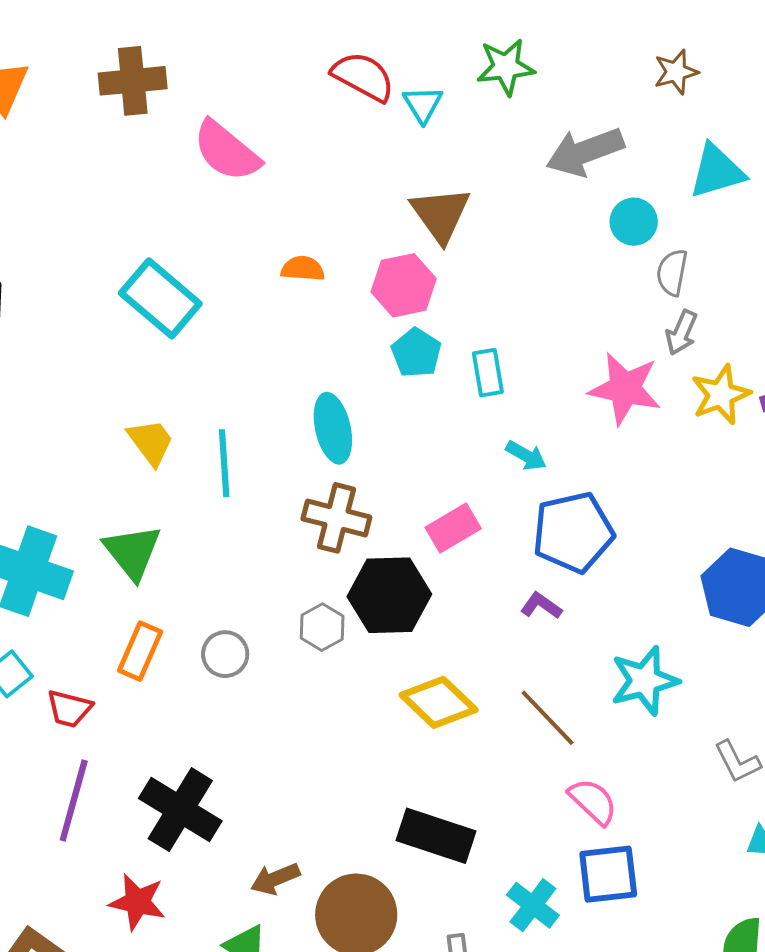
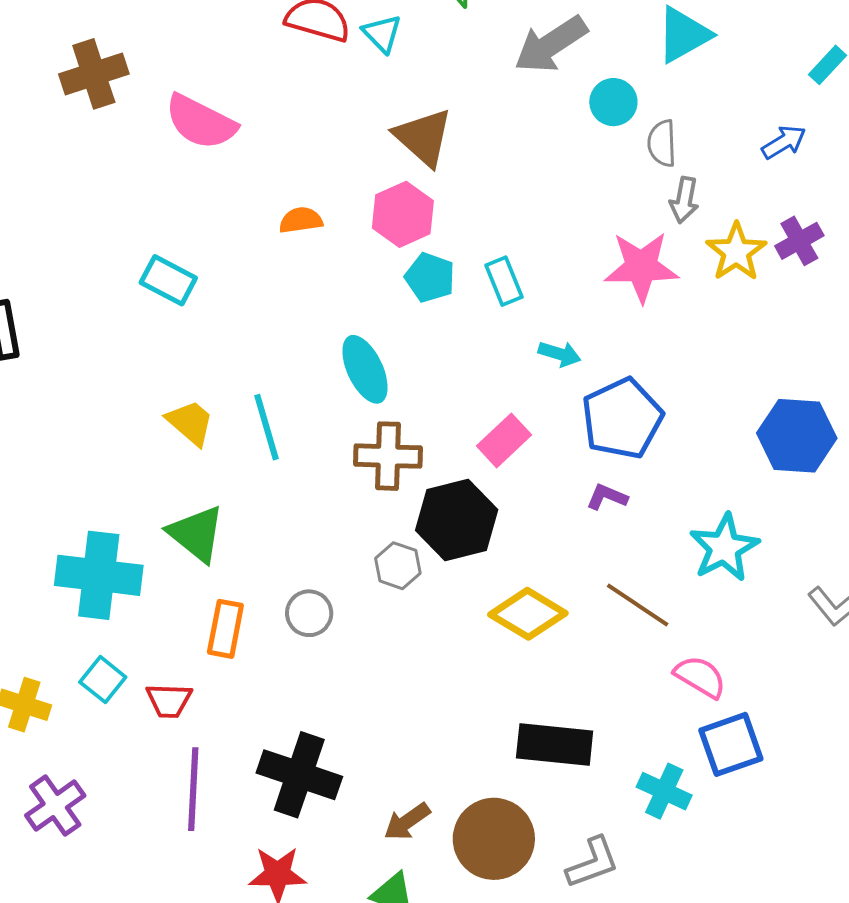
cyan rectangle: (160, 298) -> (168, 280), size x0.7

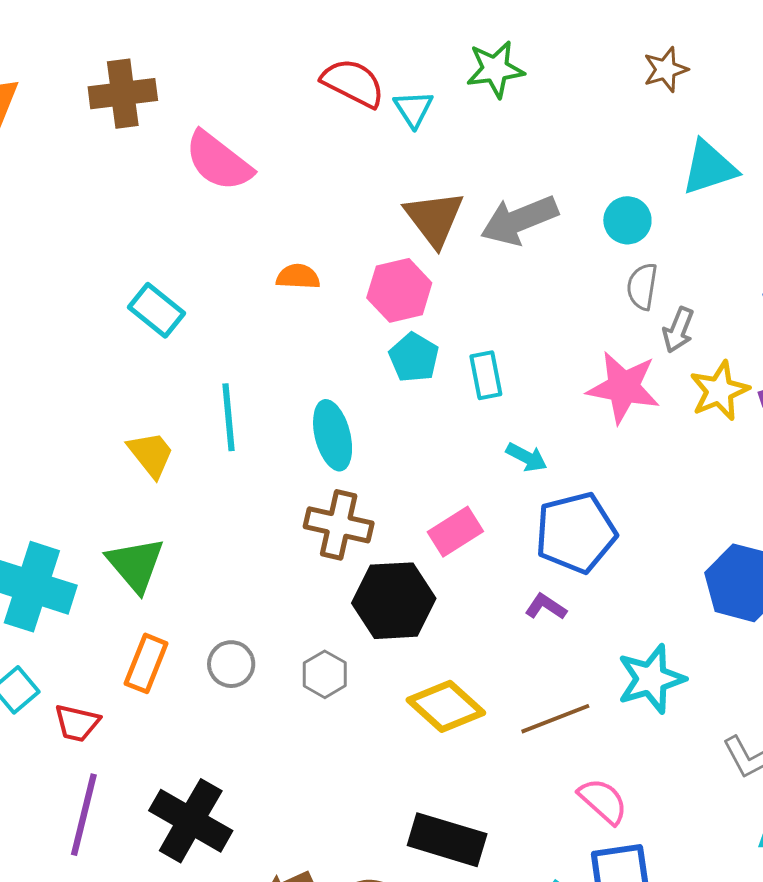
gray arrow: (551, 44) -> (519, 220), moved
gray semicircle: (662, 143) -> (642, 286), moved
cyan line: (266, 427) -> (229, 417), moved
gray hexagon: (398, 566) -> (325, 674), moved
brown line: (638, 605) -> (555, 719), turned -66

